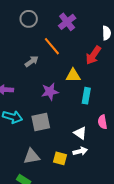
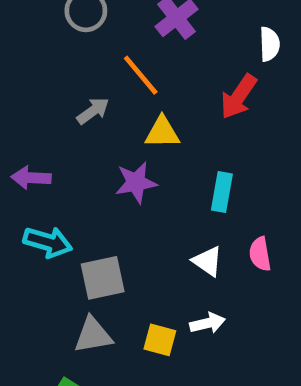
yellow triangle: (73, 75) -> (162, 132), moved
gray square: (41, 122) -> (103, 278), moved
white triangle: (80, 133) -> (208, 261), moved

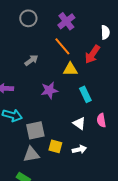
orange line: (141, 75) -> (62, 46), moved
yellow triangle: (162, 132) -> (70, 69), moved
cyan rectangle: (222, 192) -> (85, 94), turned -35
yellow square: (160, 340) -> (55, 146), moved

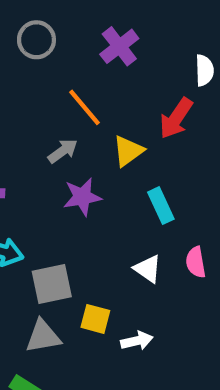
orange line: (62, 46) -> (84, 107), moved
gray arrow: (31, 60) -> (63, 151), moved
yellow triangle: (70, 69) -> (128, 151), turned -35
white arrow: (79, 149) -> (137, 341), moved

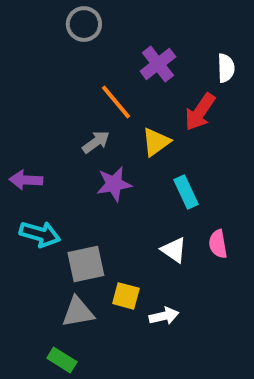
gray circle: (36, 40) -> (84, 24), moved
purple cross: (119, 46) -> (158, 64), moved

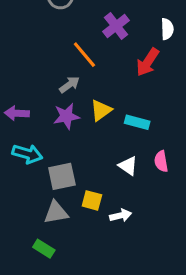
yellow triangle: (156, 142) -> (101, 110), moved
purple star: (114, 184) -> (66, 116), moved
cyan rectangle: (186, 192) -> (137, 122), turned -50

